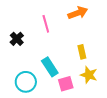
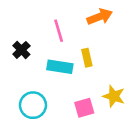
yellow rectangle: (82, 52) -> (87, 58), moved
cyan rectangle: (50, 67) -> (60, 67), moved, turned -48

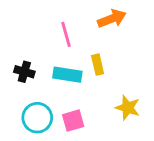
black cross: (21, 50) -> (24, 72), moved, turned -30
pink square: (84, 108) -> (73, 121), moved

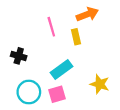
yellow rectangle: (98, 65) -> (76, 37), moved
cyan rectangle: (67, 75) -> (61, 69), moved, turned -45

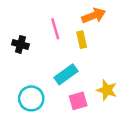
black cross: (19, 56) -> (20, 44), moved
pink square: (57, 94) -> (78, 101), moved

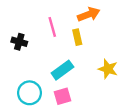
yellow star: (107, 90) -> (108, 69), moved
pink square: (78, 101) -> (62, 96), moved

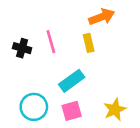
pink line: (52, 27) -> (51, 42), moved
yellow star: (108, 69) -> (115, 110), moved, turned 30

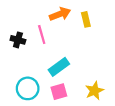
orange arrow: (102, 17) -> (60, 14), moved
yellow rectangle: (89, 43) -> (86, 19), moved

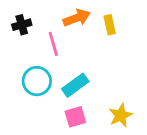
black cross: (18, 40) -> (22, 25), moved, turned -32
cyan circle: (28, 88) -> (37, 81), moved

